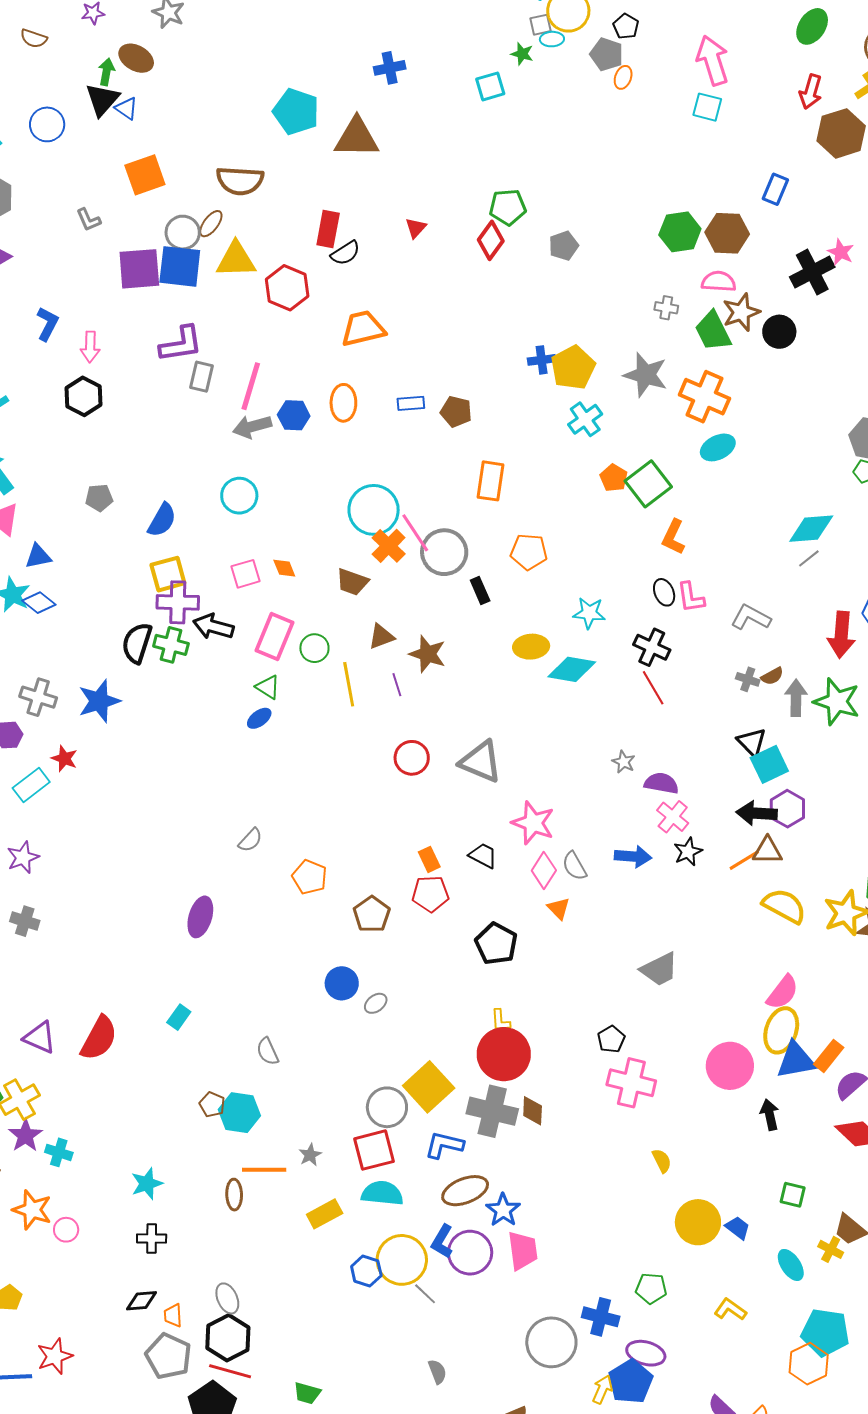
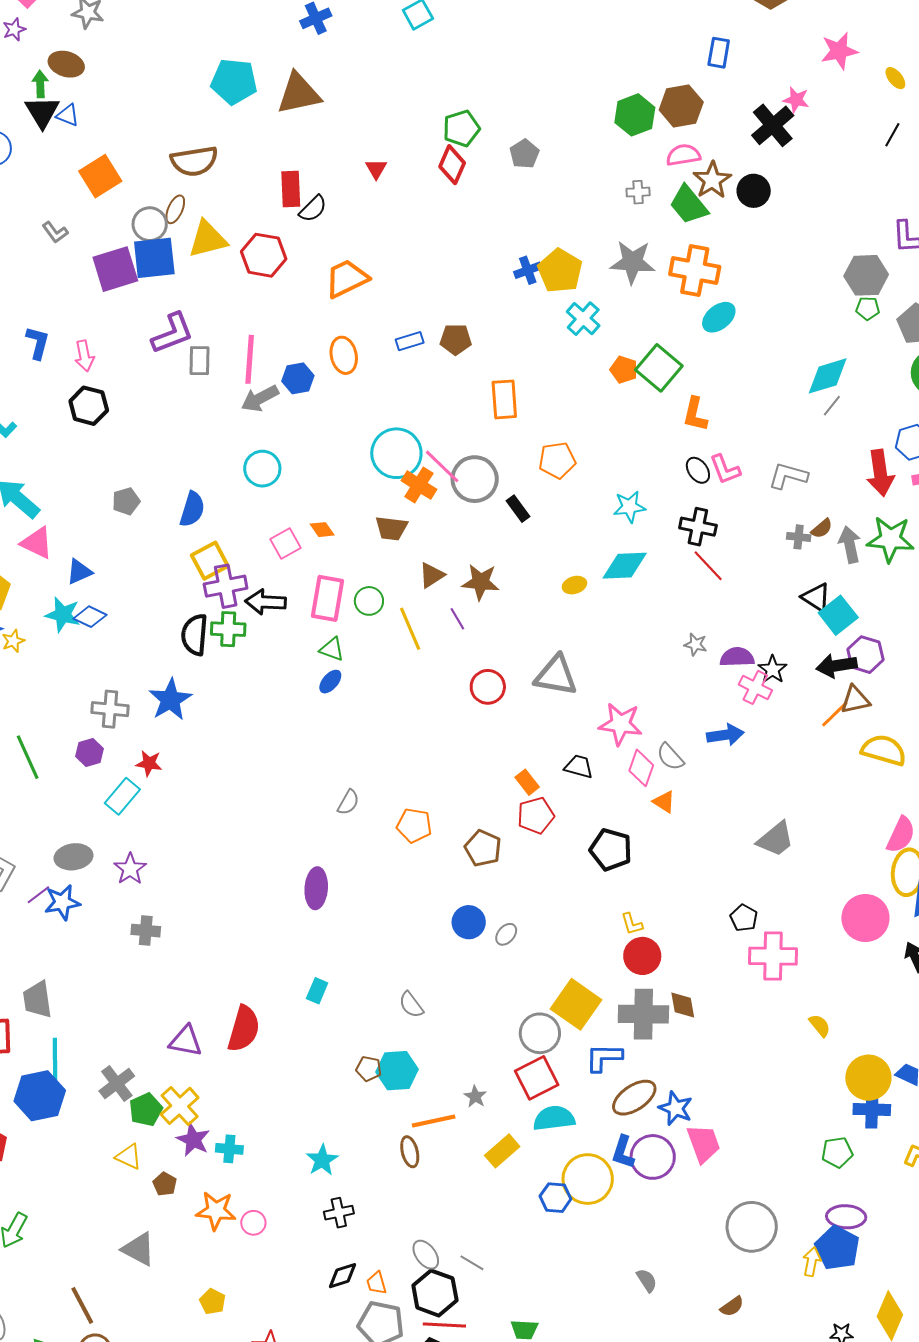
yellow ellipse: (531, 647) -> (574, 585), moved, size x0.7
black star: (688, 852) -> (773, 669), moved
red circle: (504, 1054) -> (642, 956), size x0.7
gray line: (425, 1294) -> (472, 1263), moved
blue cross: (601, 1317) -> (872, 1109), moved

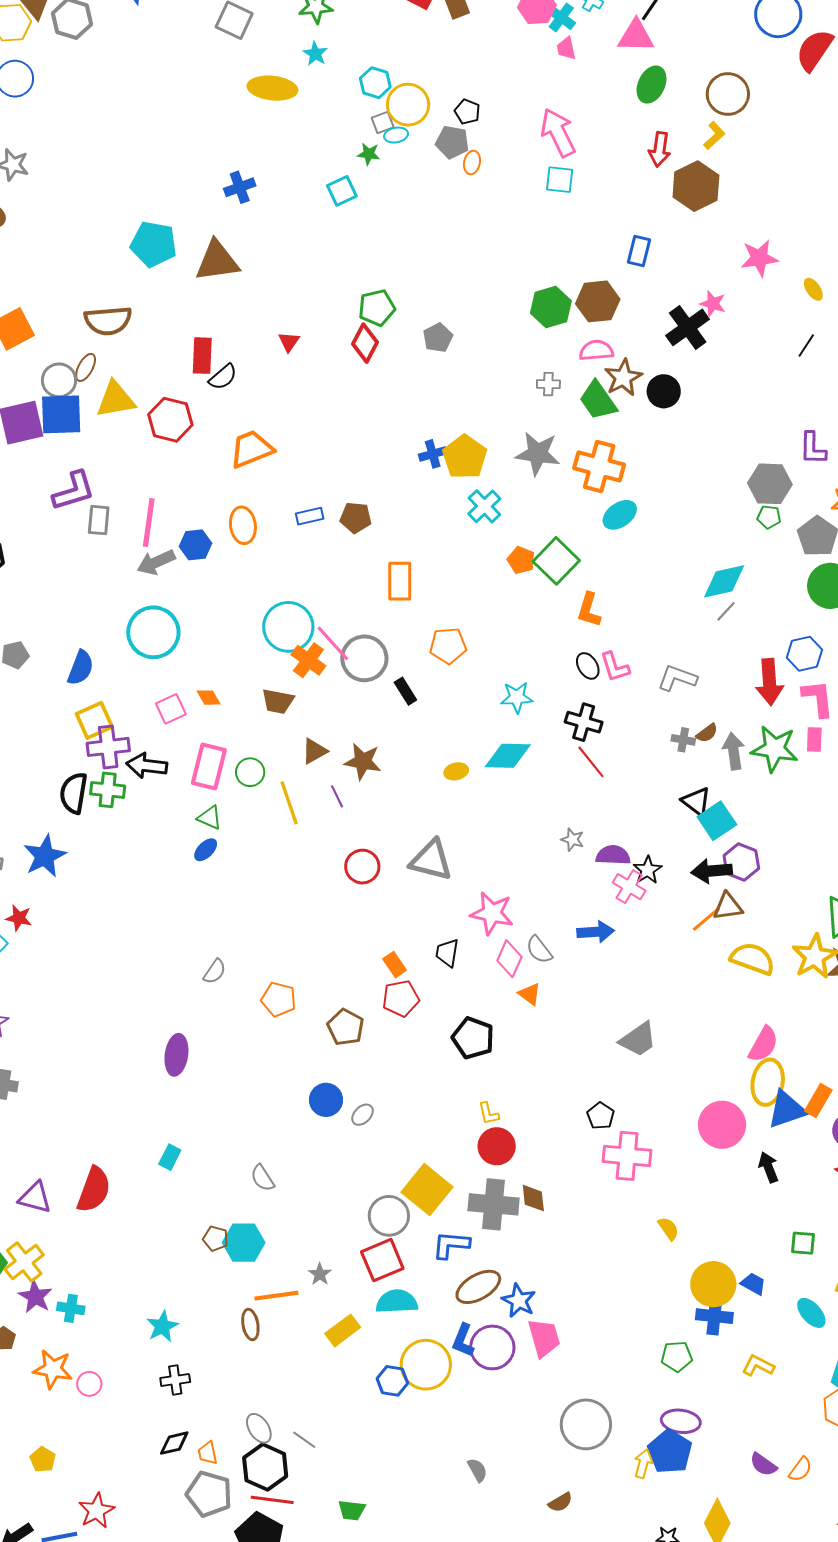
cyan circle: (262, 469) -> (153, 632), size x1.4
black trapezoid: (579, 767) -> (447, 953), turned -100

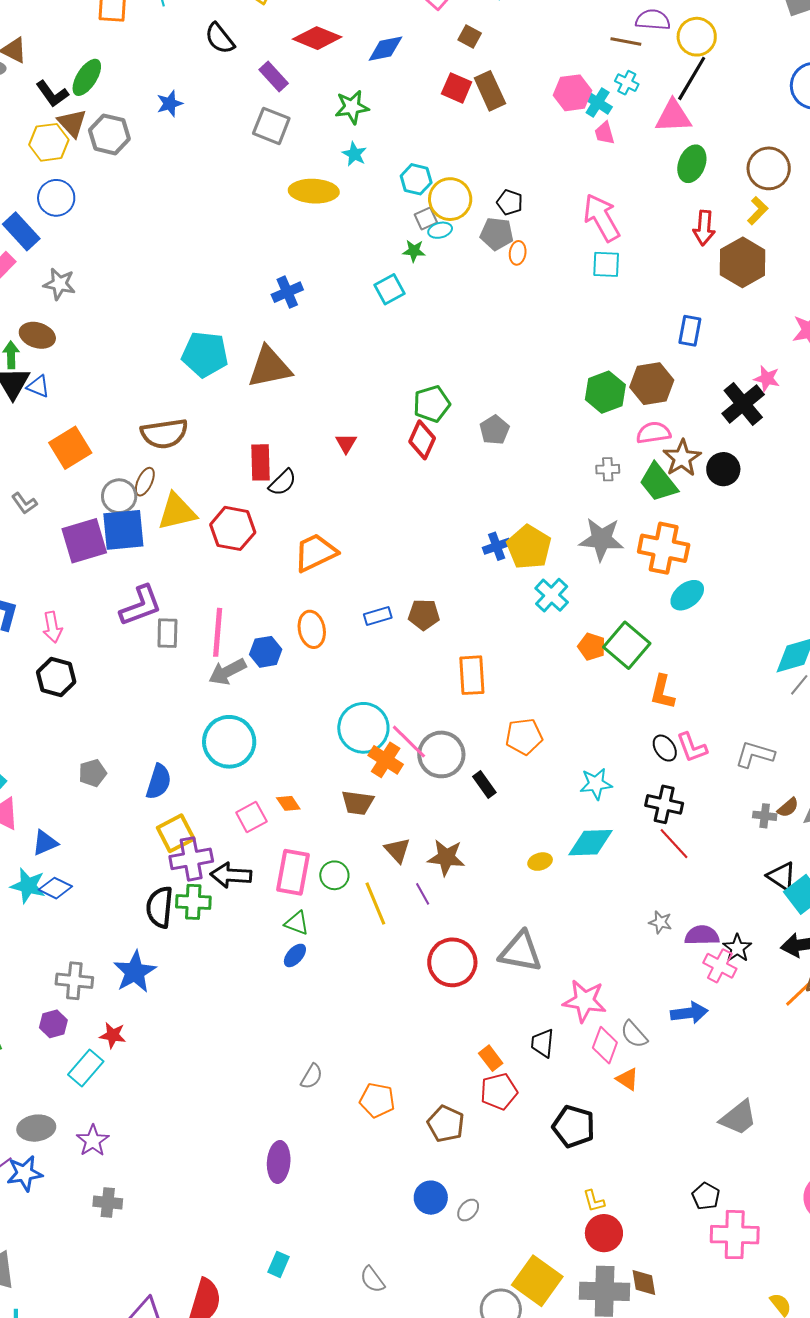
brown triangle: (314, 751) -> (397, 850), turned -40
red circle: (362, 867) -> (452, 962), size x1.4

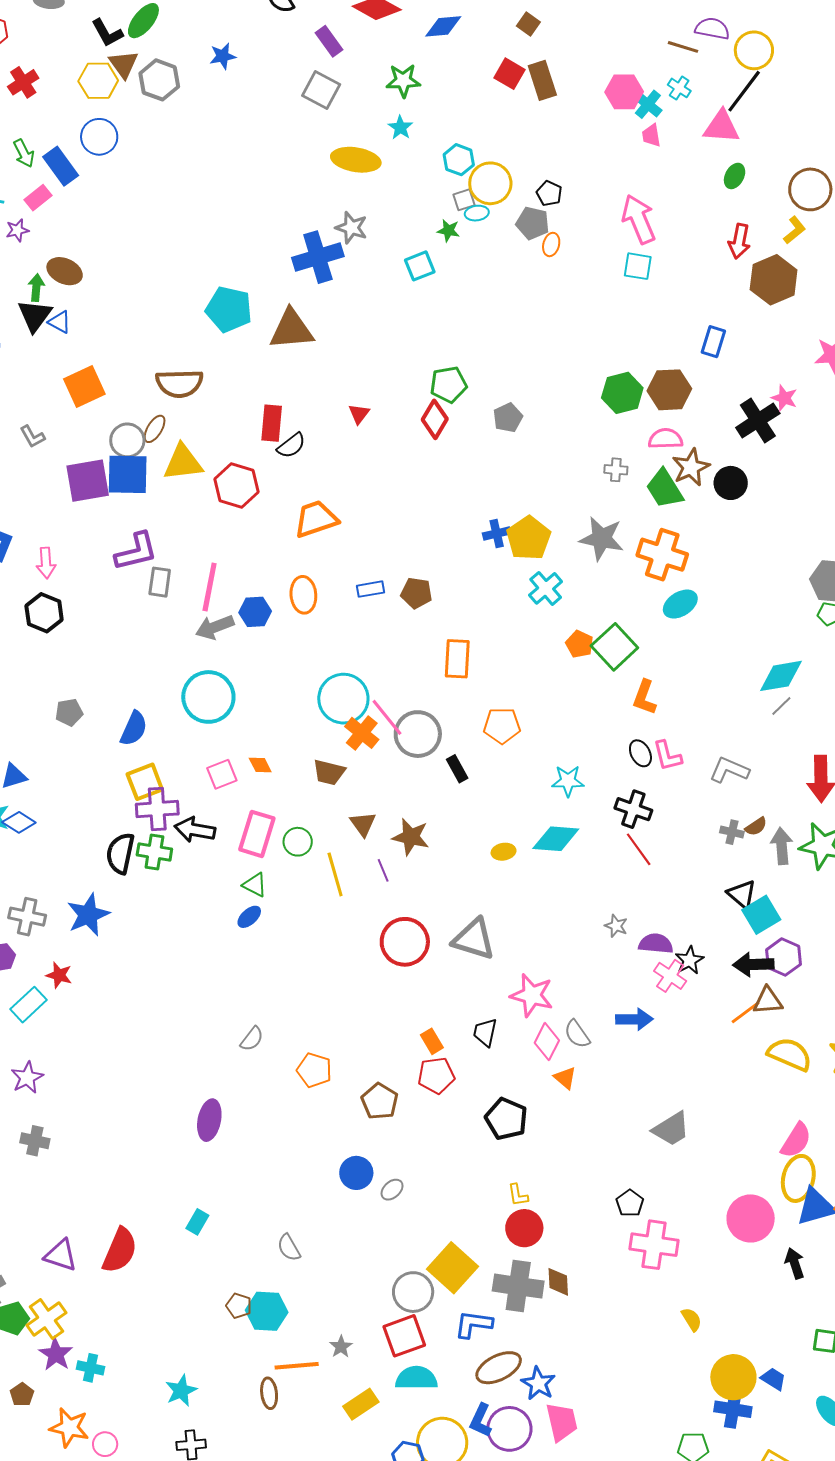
green ellipse: (692, 164) -> (735, 176), size x0.7
gray star: (59, 284) -> (351, 228), moved
blue cross: (287, 292) -> (318, 257), size x1.6

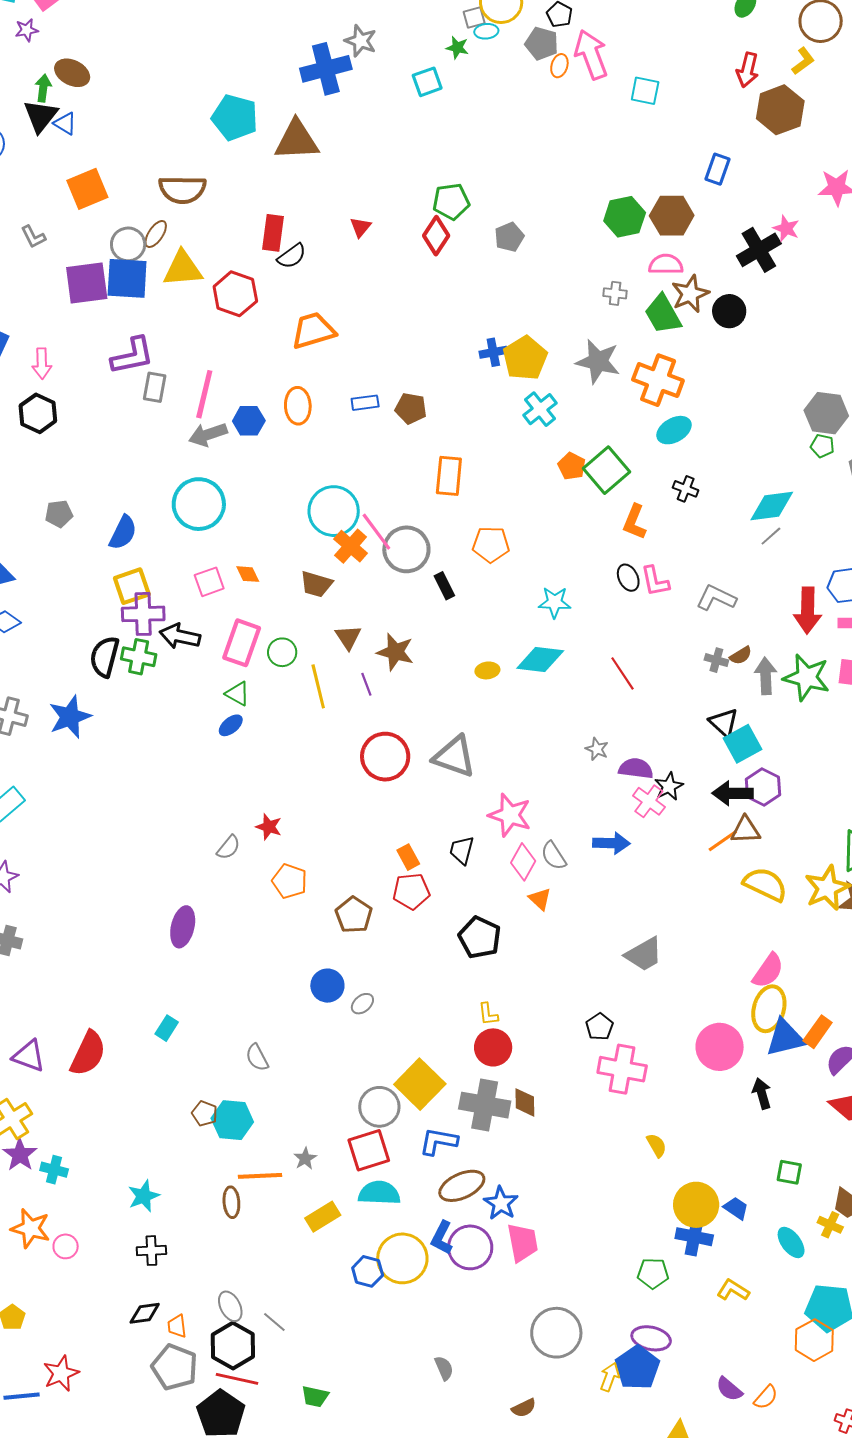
pink arrow: (639, 219) -> (591, 55), moved
black cross: (633, 809) -> (686, 489), moved, size x0.7
red star: (59, 975) -> (269, 827), moved

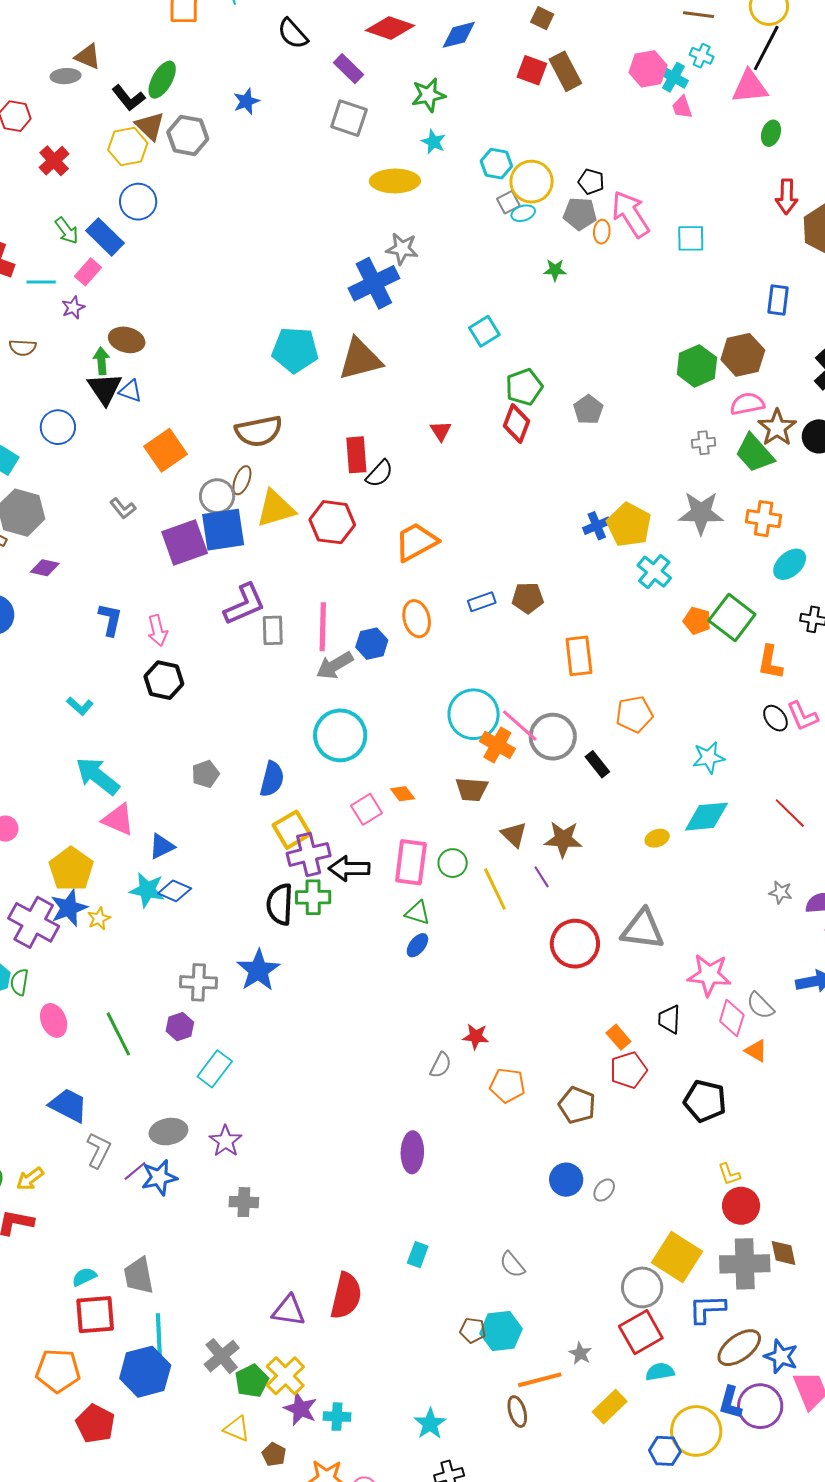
green star: (457, 48) -> (555, 270), moved
cyan square: (427, 82) -> (484, 331), moved
orange cross: (658, 380) -> (764, 519), size x0.7
cyan semicircle: (379, 1193) -> (660, 1372), size x0.7

